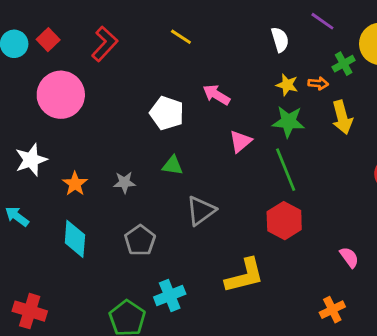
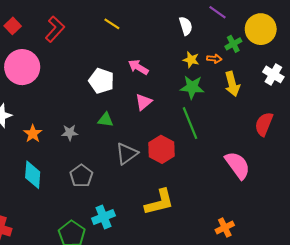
pink triangle: (240, 141) -> (144, 102), moved
red hexagon: (284, 221) -> (161, 149), moved
pink semicircle: (349, 257) -> (237, 165), moved, size x1.8

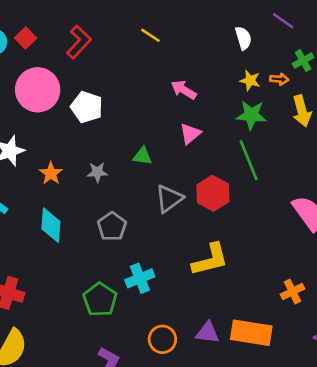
white pentagon: (101, 81) -> (87, 107), moved

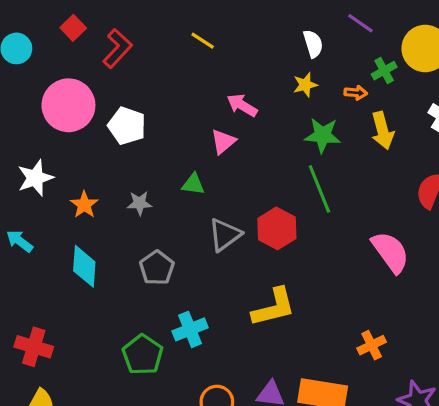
red square: (26, 38) -> (73, 28), moved
yellow star: (250, 80) -> (305, 85), moved, turned -30
pink triangle: (190, 134) -> (223, 142), moved

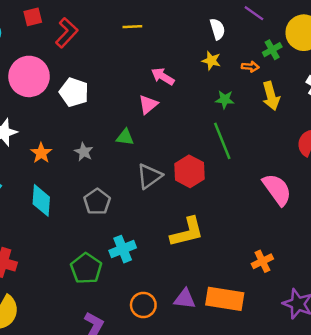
red square: (73, 28) -> (33, 17), turned 30
yellow line: (203, 41) -> (132, 27), turned -36
yellow star: (305, 85) -> (211, 61), turned 30
green star: (323, 135) -> (225, 100), size x0.7
gray star: (140, 203) -> (84, 152), turned 30

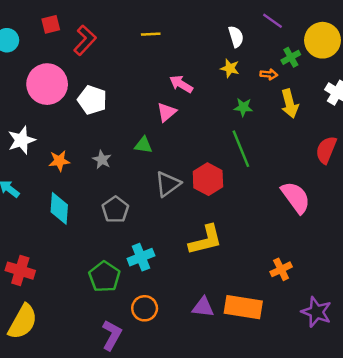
orange star: (41, 153) -> (59, 161), turned 30
orange circle: (143, 305) -> (145, 308), moved

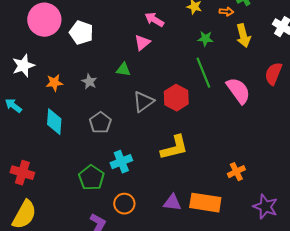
pink semicircle: (296, 197) -> (238, 91), moved

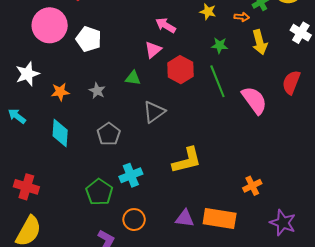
red hexagon: (176, 98) -> (180, 70), moved

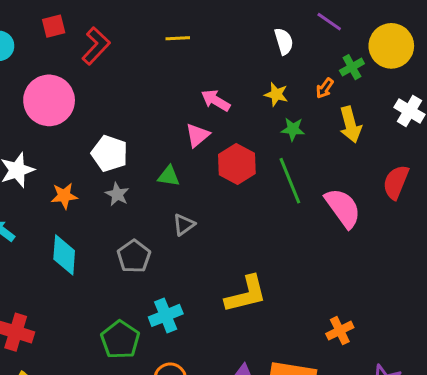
yellow star: (208, 12) -> (276, 94), moved
orange arrow: (242, 17) -> (325, 88), turned 120
white pentagon: (89, 39) -> (110, 153), moved
gray triangle: (154, 112) -> (184, 225), moved, size x0.7

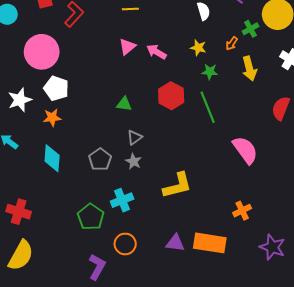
pink triangle: (197, 135) -> (127, 47), moved
white pentagon: (110, 153) -> (56, 88), moved
gray star: (117, 194) -> (134, 161), moved
pink semicircle: (343, 208) -> (245, 150), moved

